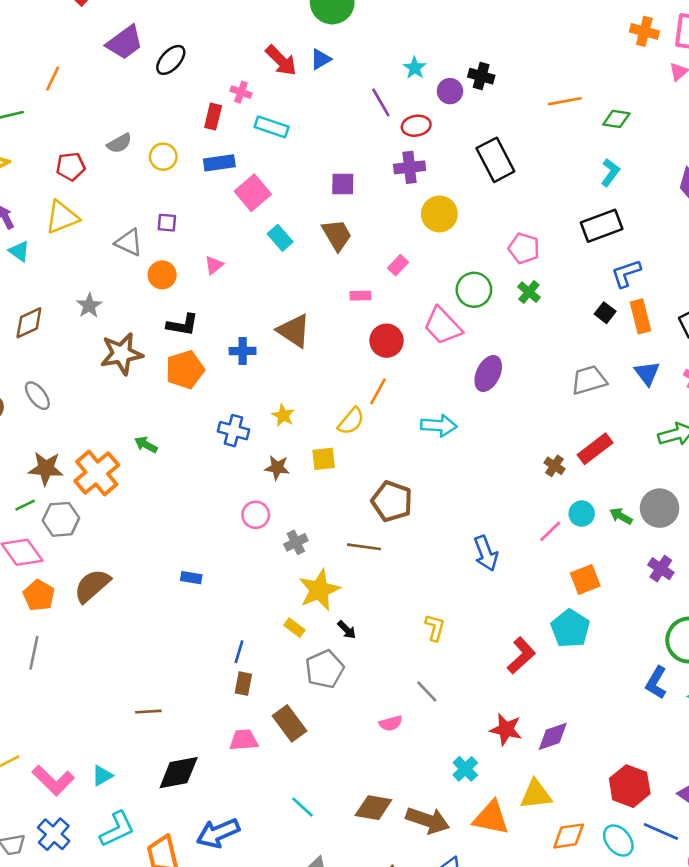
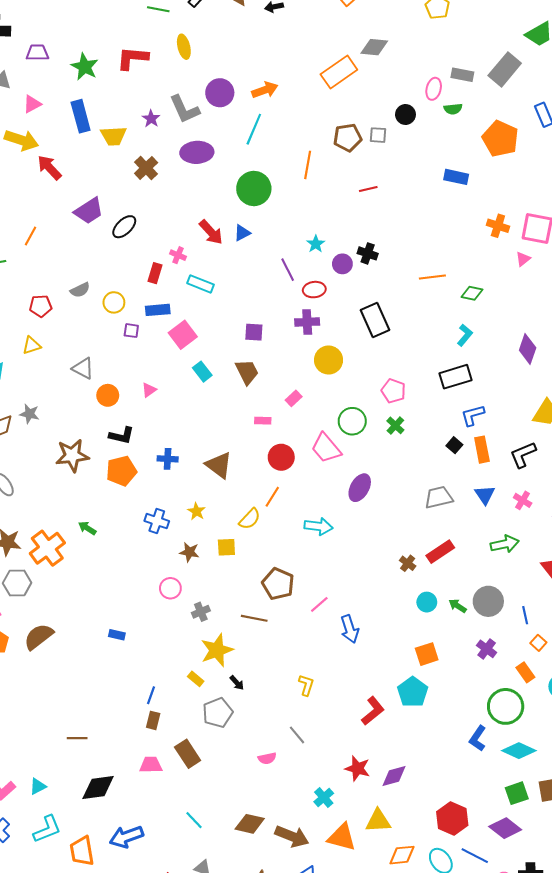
yellow triangle: (62, 217) -> (32, 345), size x0.7
purple square: (167, 223) -> (131, 331), moved
gray star: (89, 306) -> (29, 414), moved, turned -30
brown triangle: (294, 331) -> (219, 465), moved
pink line: (550, 531) -> (319, 604), moved

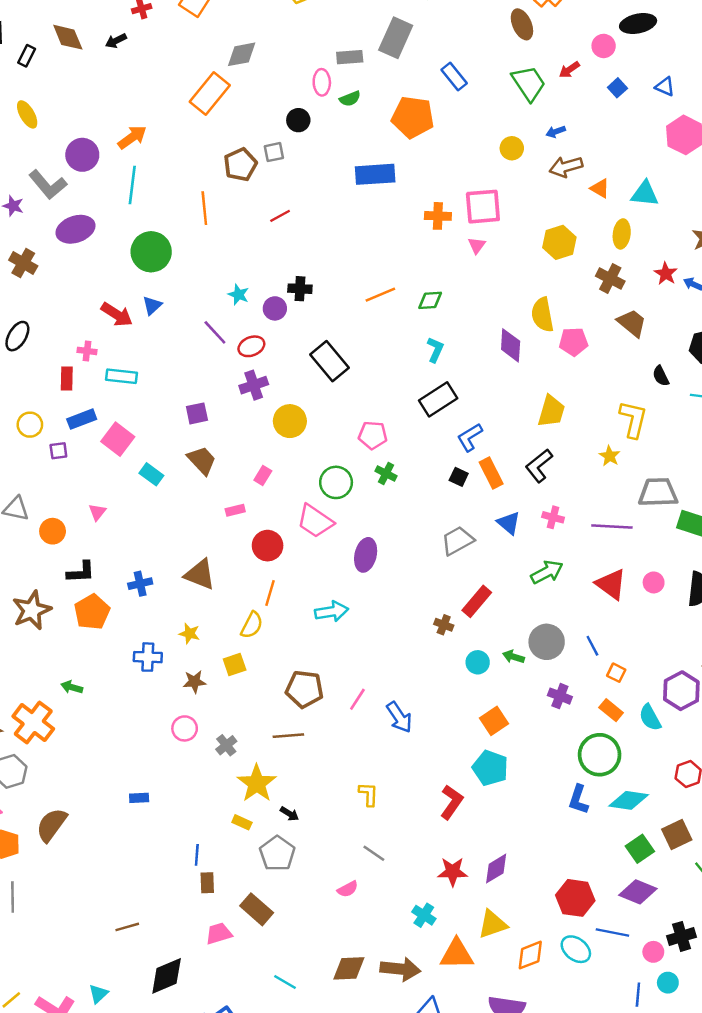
blue rectangle: (456, 177) -> (375, 174), size x1.4

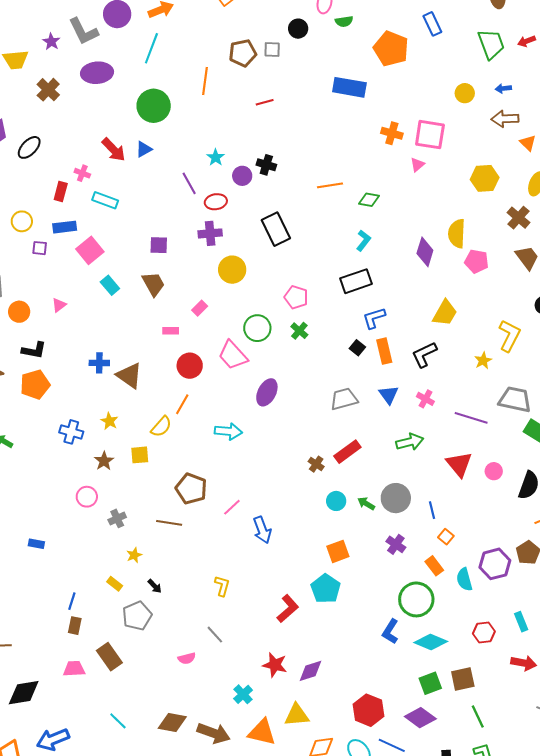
blue cross: (140, 584) -> (99, 363), moved
brown star: (194, 682) -> (104, 461), turned 30
yellow star: (257, 783) -> (134, 555), size x0.5

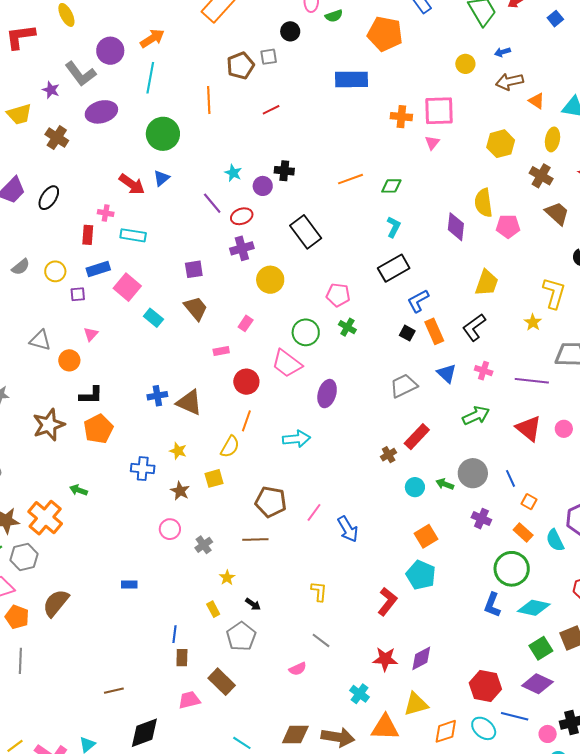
pink triangle: (59, 305) -> (91, 334), moved
brown cross: (316, 464) -> (389, 455), turned 35
yellow rectangle: (115, 584) -> (213, 609), turned 35

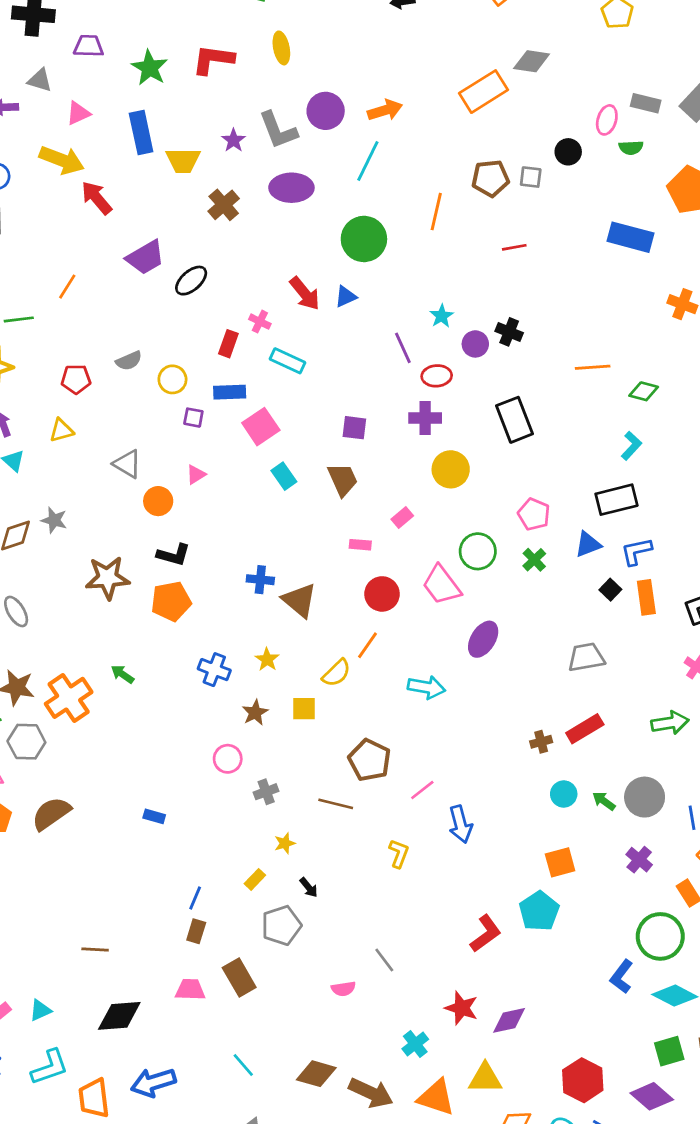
blue triangle: (447, 373) -> (588, 544), moved, turned 40
yellow L-shape: (319, 591) -> (399, 854), moved
yellow rectangle: (213, 609) -> (255, 879), turned 56

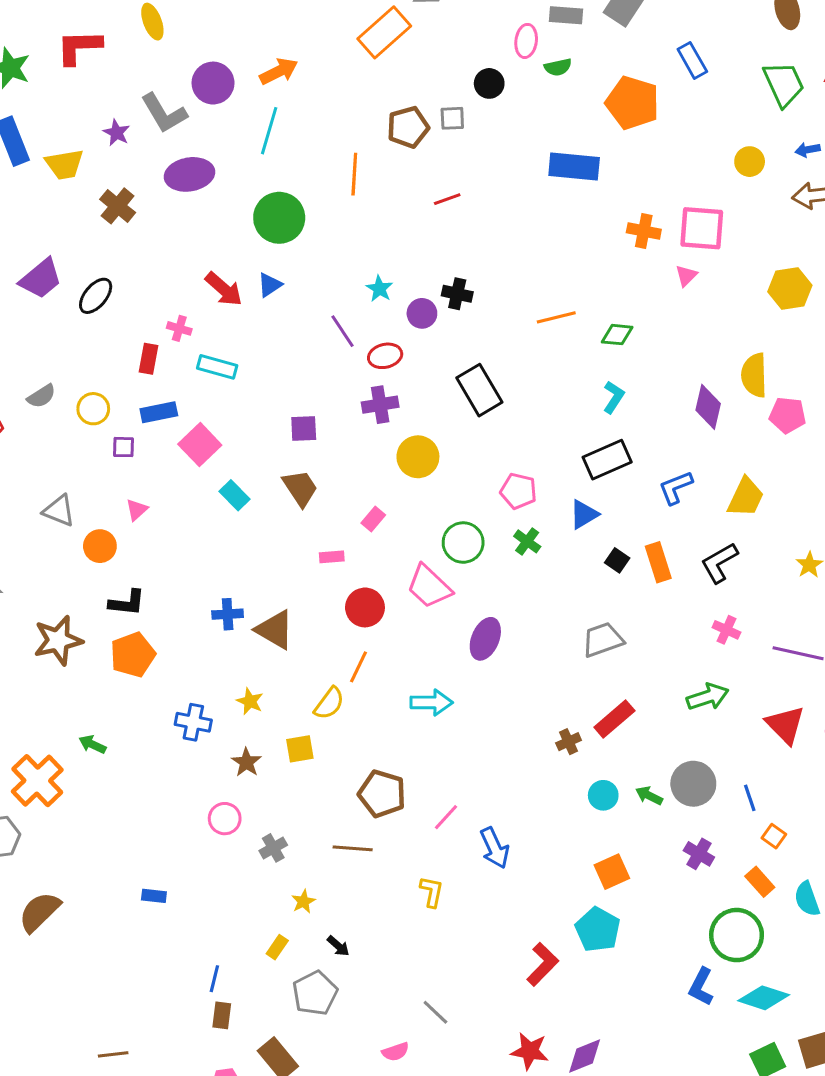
blue L-shape: (636, 551) -> (676, 488), moved

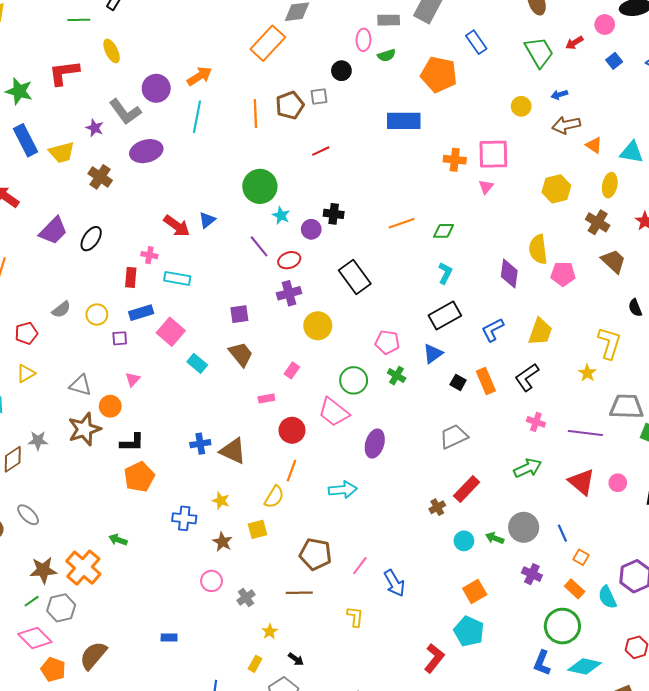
orange line: (354, 174) -> (255, 113), moved
green circle: (279, 218) -> (260, 186), moved
brown star: (58, 640) -> (84, 429), moved

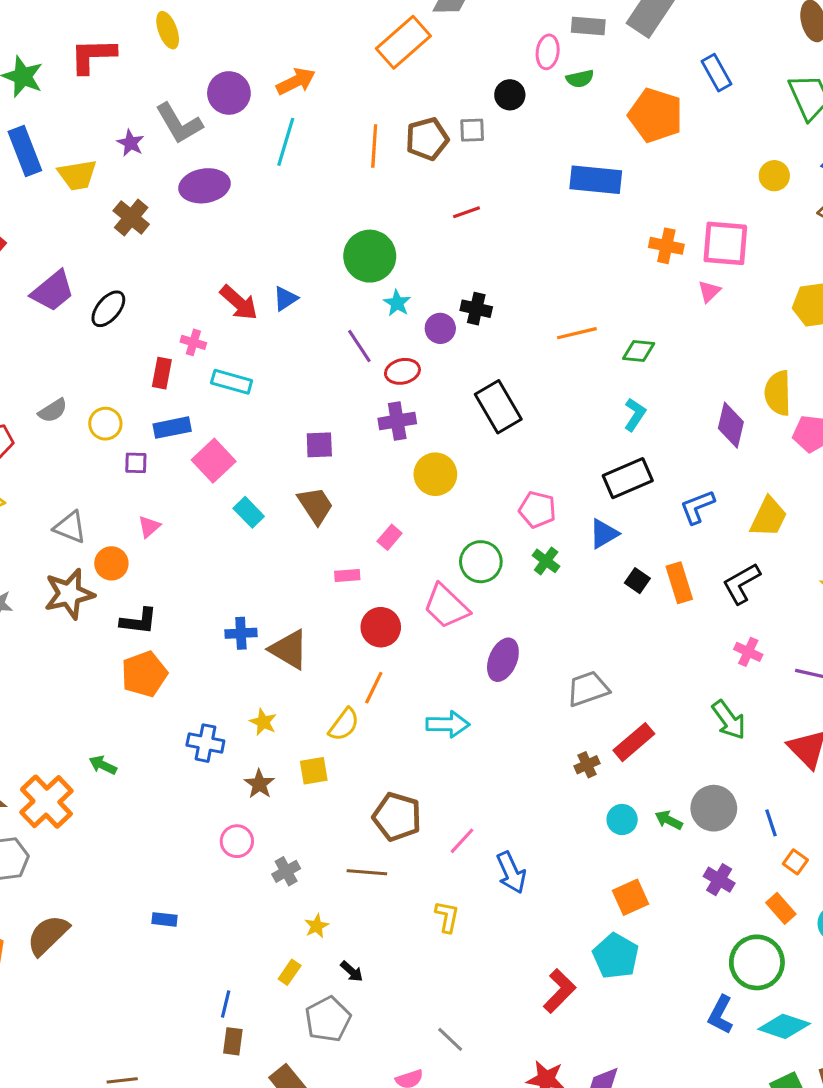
gray trapezoid: (454, 436) -> (588, 689), moved
green arrow: (528, 468) -> (729, 720), turned 72

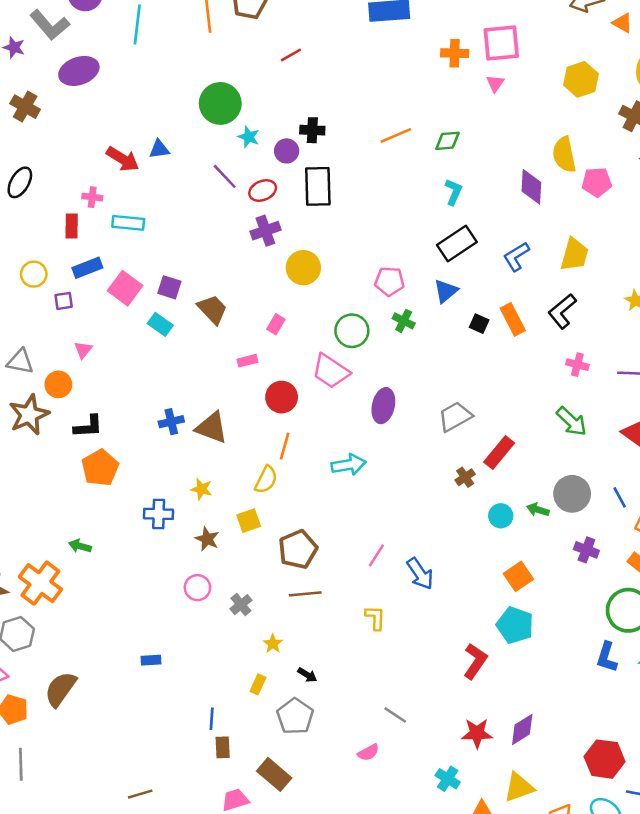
blue triangle: (285, 299) -> (159, 149), turned 35
black rectangle: (498, 407) -> (318, 186), moved, turned 39
purple square: (319, 445) -> (169, 287), moved, turned 30
brown pentagon: (397, 817) -> (298, 549), moved, turned -30

